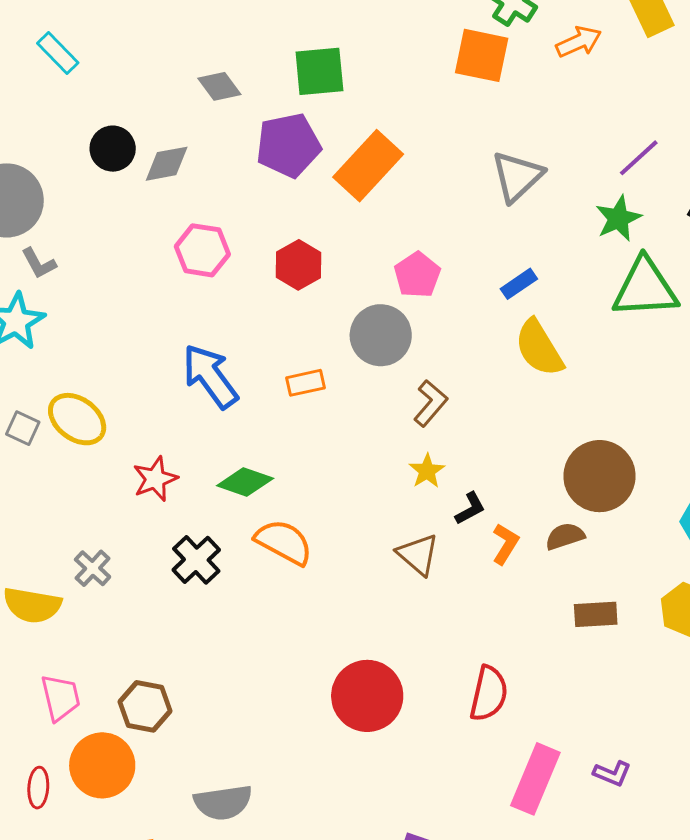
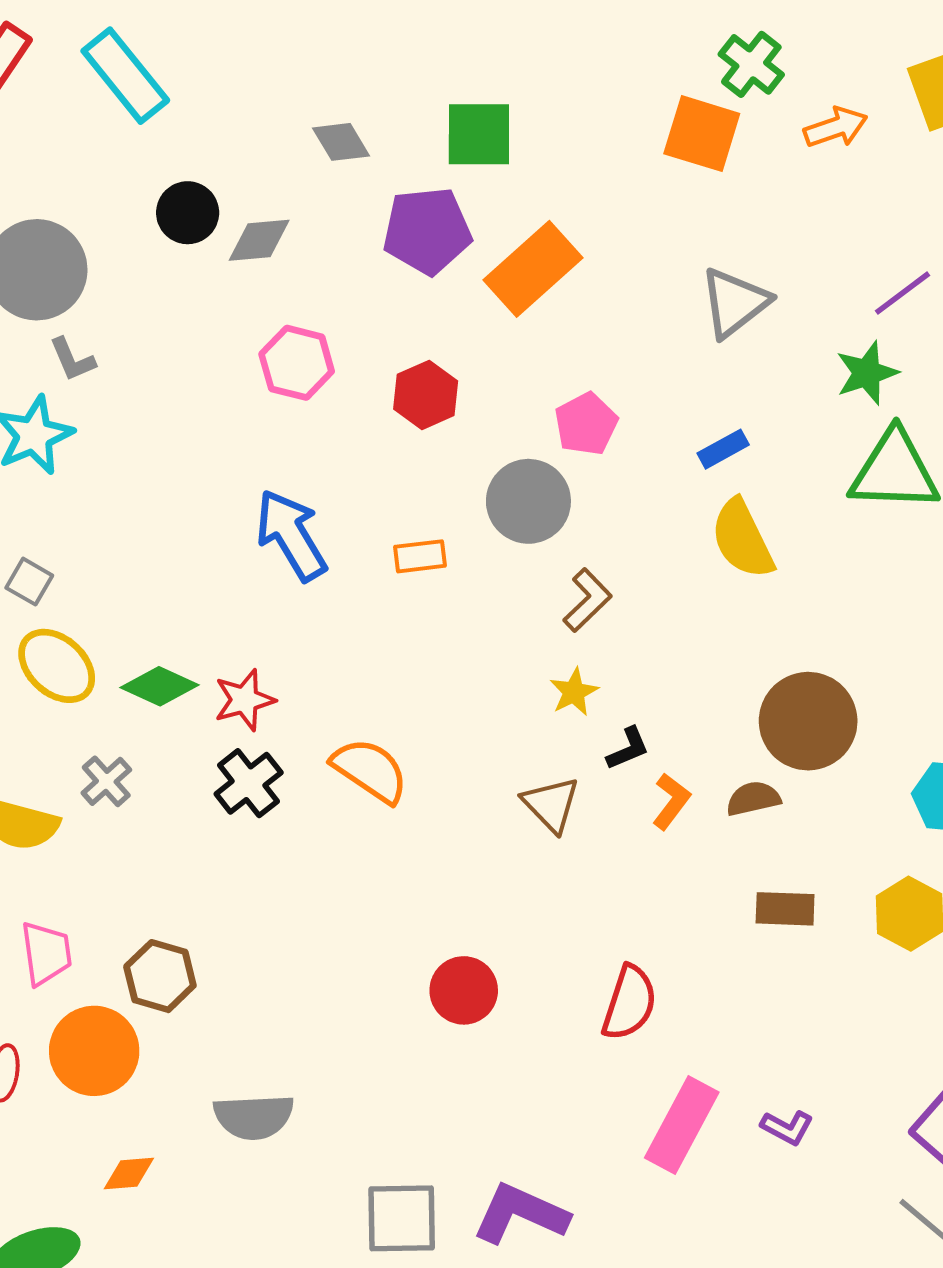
cyan rectangle: (58, 53) -> (125, 76), size x1.6
yellow ellipse: (77, 419) -> (57, 666), moved
red star: (155, 479) -> (244, 700), moved
green diamond: (245, 482) -> (159, 686), moved
red circle: (367, 696) -> (464, 990), size x0.7

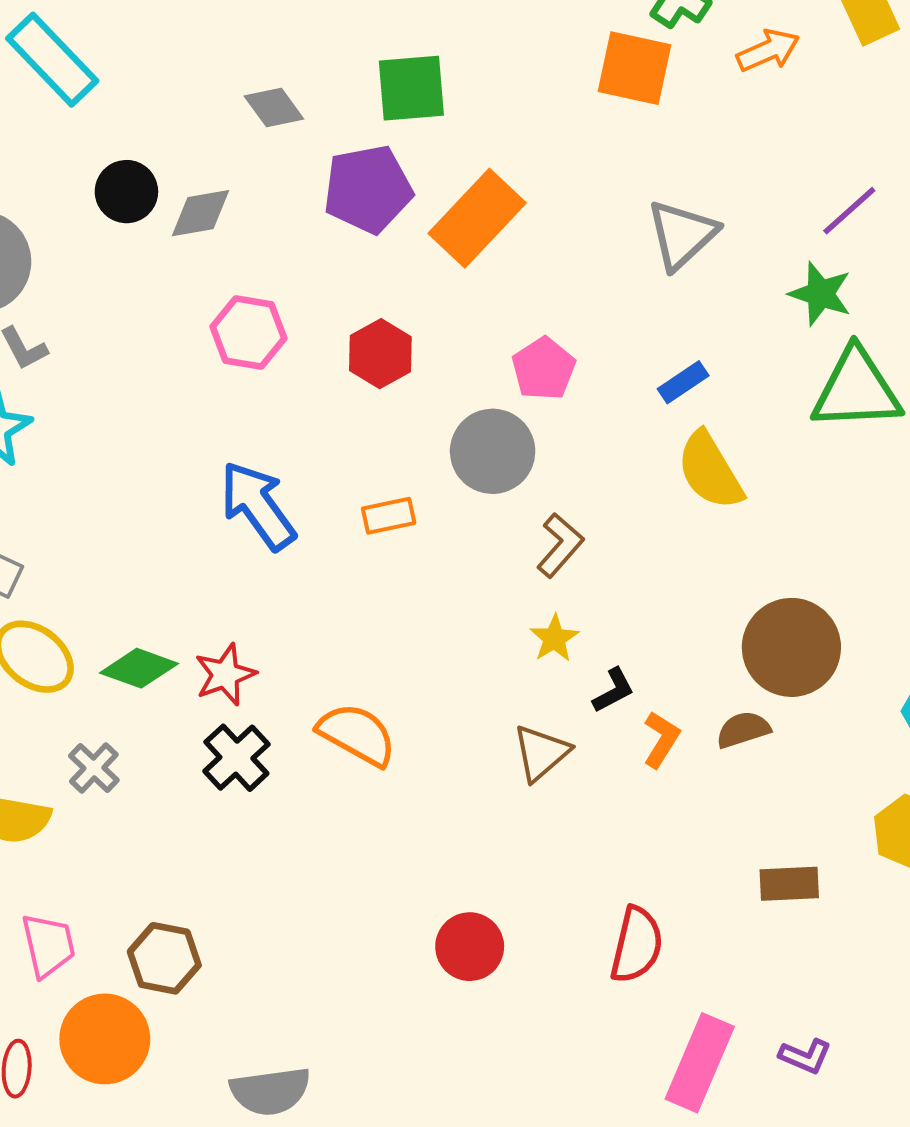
green star: (867, 373) -> (820, 294), turned -30
brown triangle: (551, 804) -> (541, 753), turned 38
brown rectangle: (785, 909) -> (789, 884), moved

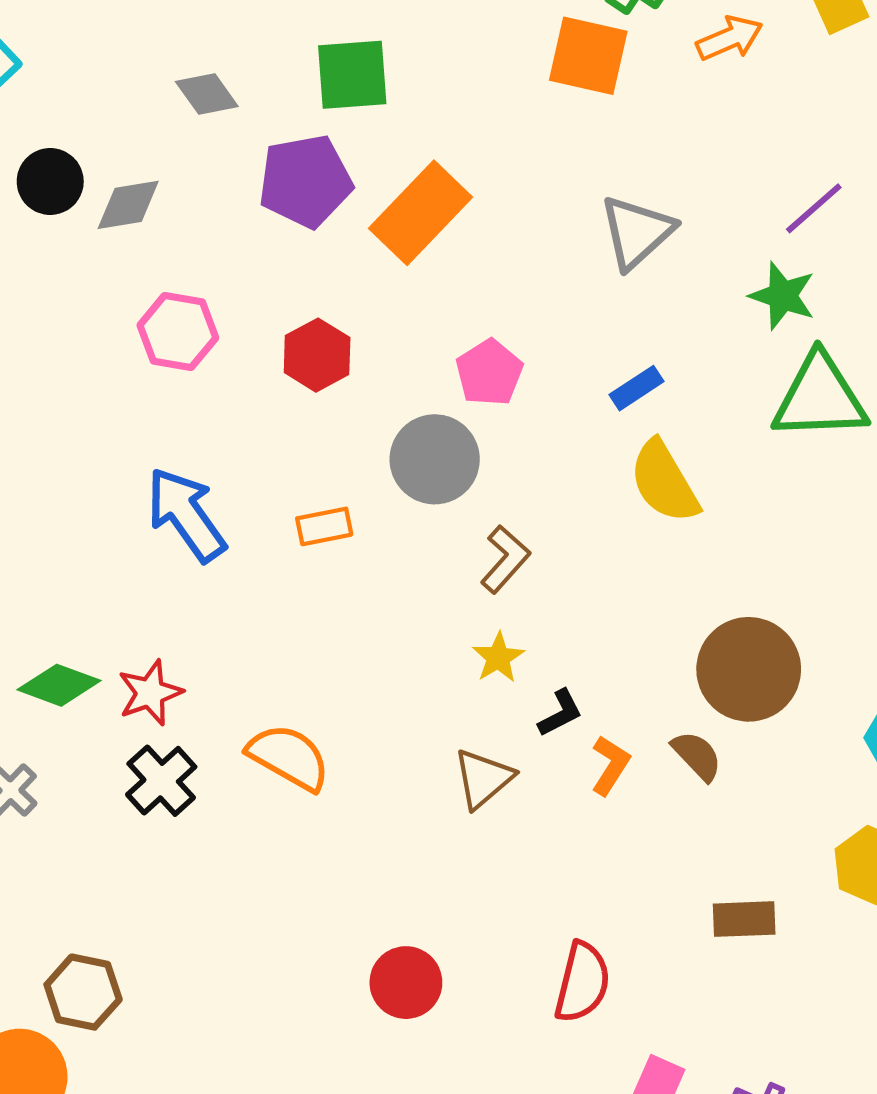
brown semicircle: (743, 730) -> (697, 756), turned 64

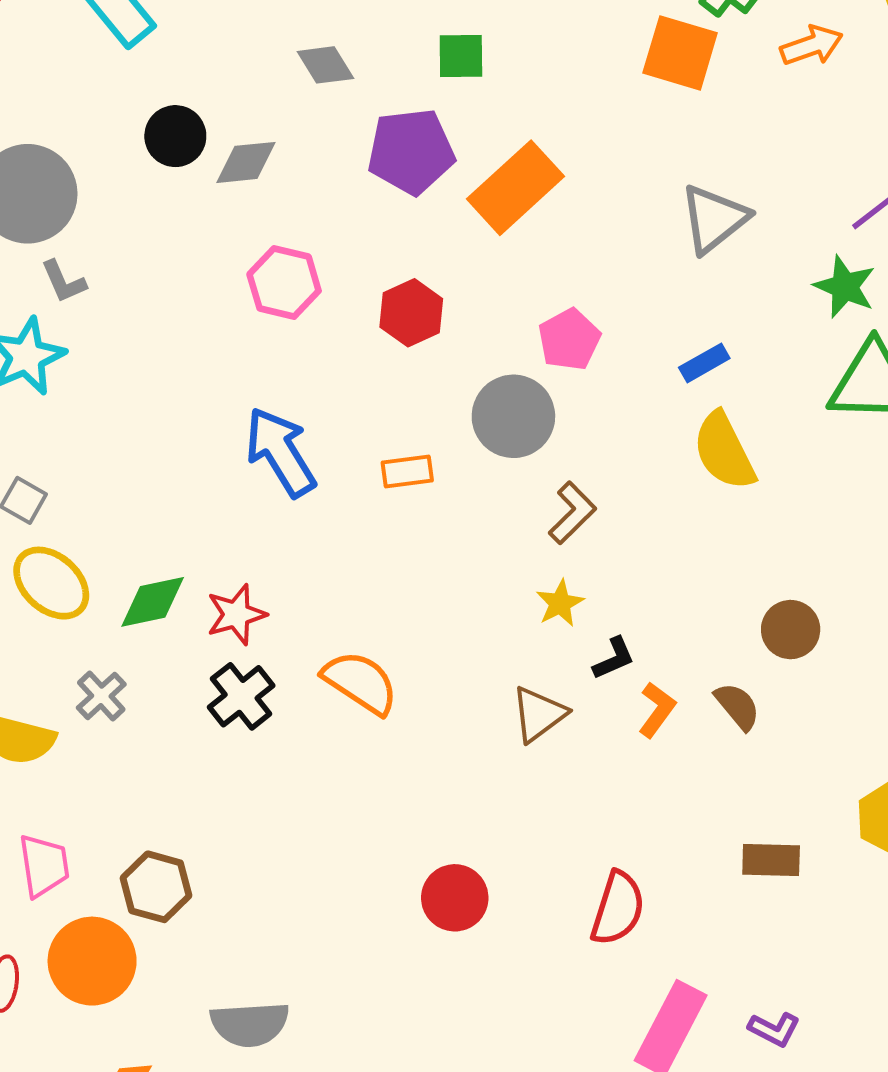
green square: (352, 75) -> (461, 56), size x0.7
brown circle: (749, 669) -> (791, 630), size x0.6
green diamond: (59, 685) -> (153, 602), turned -36

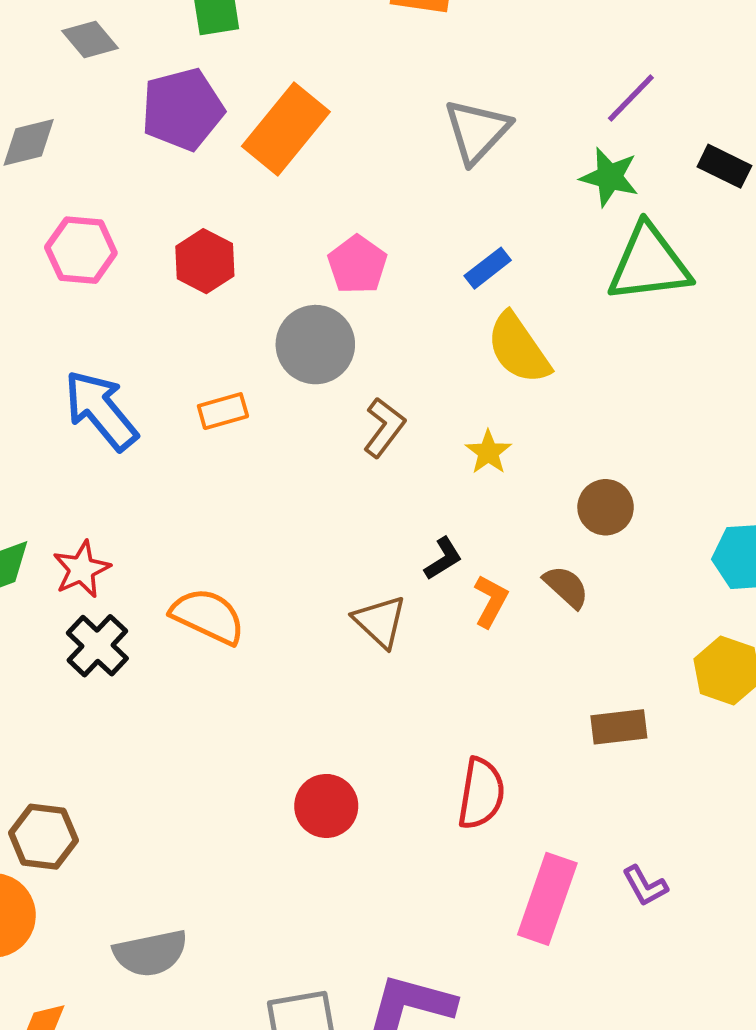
yellow star: (560, 603) -> (488, 452), moved
brown triangle: (539, 714) -> (380, 621), turned -32
purple L-shape: (774, 1029) -> (645, 886), turned 42

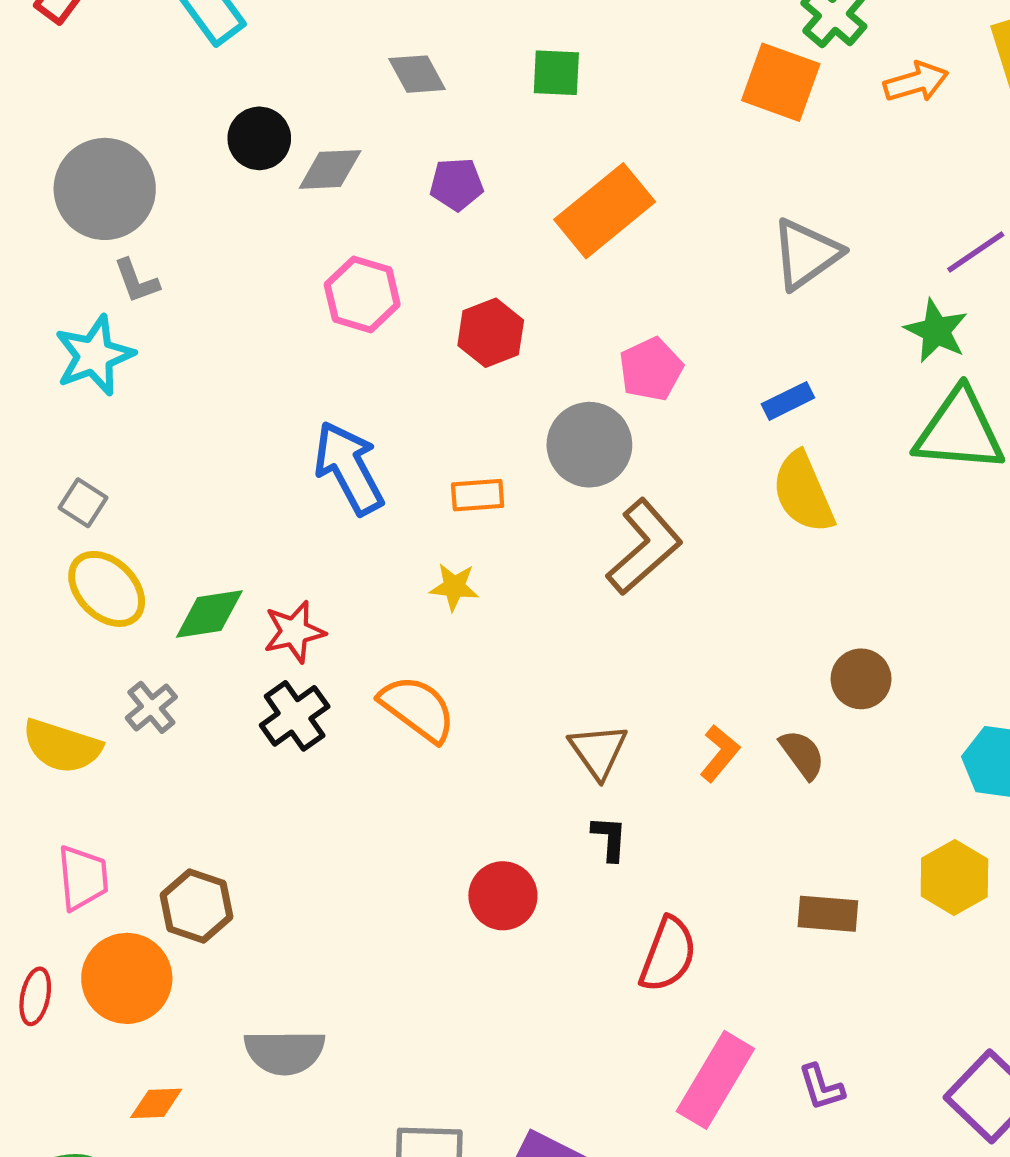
purple pentagon: (183, 109) -> (456, 184), moved, size x0.6
brown L-shape: (384, 427) -> (644, 547), size x1.5
yellow star: (488, 452) -> (454, 587), moved, turned 30
black L-shape: (443, 559) -> (609, 838), moved, turned -66
red circle: (326, 806) -> (503, 896), moved

